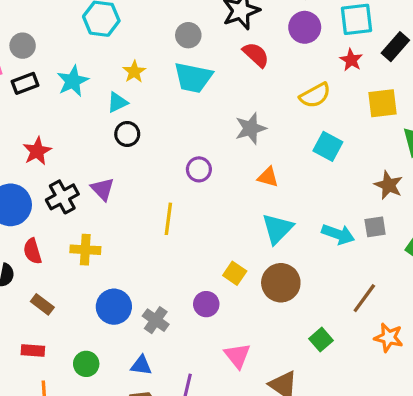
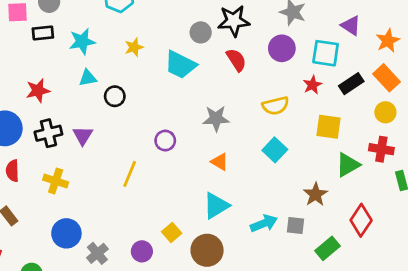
gray circle: (188, 35) -> (201, 32), moved
cyan triangle: (117, 102) -> (88, 78), moved
cyan arrow: (338, 234) -> (264, 223), turned -56

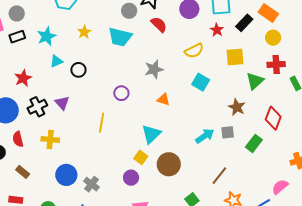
cyan triangle: (216, 206) -> (151, 134), moved
purple circle: (142, 251) -> (131, 178), moved

